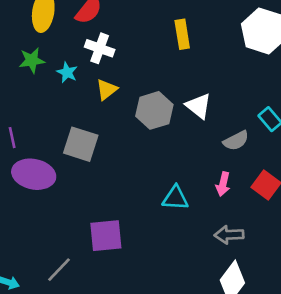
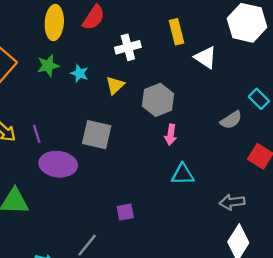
white cross: (100, 48) -> (128, 47), moved, turned -30
white triangle: (198, 106) -> (206, 57), moved
pink arrow: (223, 184) -> (171, 135), moved
purple square: (106, 236) -> (125, 212), size x0.6

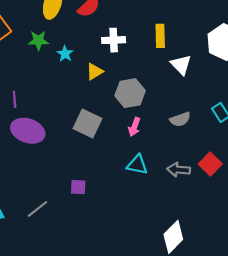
gray semicircle: (231, 120) -> (180, 119), moved
gray square: (97, 135) -> (87, 123), moved
gray arrow: (232, 202) -> (179, 170), moved

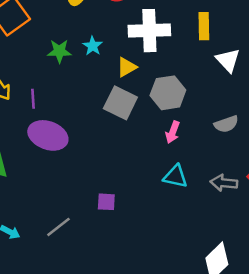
green star: (38, 40) -> (59, 51), moved
white cross: (114, 40) -> (149, 31), size x1.5
gray square: (87, 123) -> (120, 103), moved

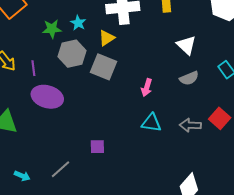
white triangle: (228, 60) -> (186, 45), moved
gray hexagon: (168, 93) -> (72, 54), moved

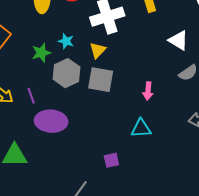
cyan triangle: (151, 123) -> (141, 128), moved

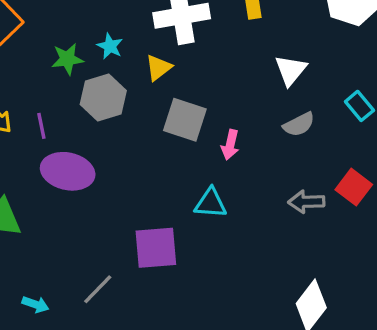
white triangle: (178, 40) -> (291, 70), turned 30
gray square: (101, 80) -> (185, 120), moved
purple square: (111, 160) -> (156, 248), size x1.8

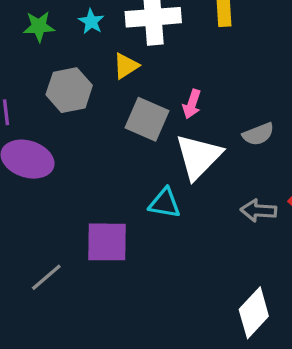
cyan star: (110, 46) -> (91, 22), moved
green star: (67, 59) -> (39, 26), moved
white triangle: (291, 70) -> (198, 157), moved, size x1.5
pink arrow: (230, 145) -> (192, 104), moved

